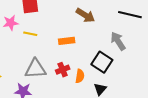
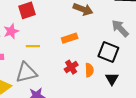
yellow line: (30, 34) -> (33, 46), moved
gray triangle: (35, 69) -> (26, 72), moved

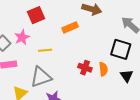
orange rectangle: (70, 38) -> (70, 27), moved
red cross: (71, 67) -> (85, 68), turned -32

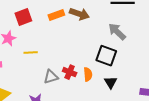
orange rectangle: (70, 27) -> (56, 15), moved
gray triangle: (41, 77) -> (51, 77), moved, size x0.7

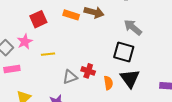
orange rectangle: (56, 15) -> (71, 15), turned 42
orange semicircle: (88, 74) -> (108, 83), moved
black triangle: (111, 82) -> (130, 78), size x1.5

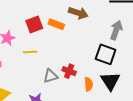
orange rectangle: (71, 15) -> (56, 24), moved
red square: (38, 19) -> (34, 24), moved
gray arrow: (133, 27) -> (116, 30), turned 66

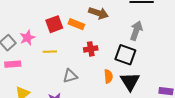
red cross: (69, 71) -> (91, 49), moved, turned -32
orange semicircle: (89, 84) -> (108, 76), moved

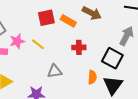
pink star: (27, 38) -> (17, 41), moved
yellow line: (50, 52) -> (38, 44), turned 32

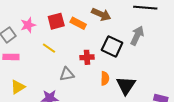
pink star: (17, 41) -> (28, 25), moved
red cross: (79, 47) -> (87, 57), moved
black square: (112, 58) -> (112, 46), moved

